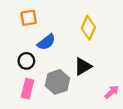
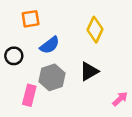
black circle: (26, 61) -> (14, 56), moved
gray hexagon: (57, 82) -> (52, 77), moved

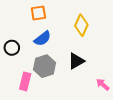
orange square: (31, 19) -> (38, 13), moved
pink arrow: (120, 99) -> (103, 85), turned -96

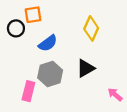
orange square: (38, 13) -> (33, 15), moved
black circle: (12, 48) -> (16, 28), moved

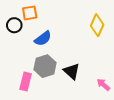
yellow diamond: (91, 28) -> (97, 25), moved
black triangle: (85, 68) -> (72, 71), moved, turned -48

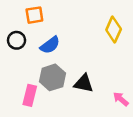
black circle: (14, 25) -> (17, 40), moved
black triangle: (72, 71) -> (84, 83), turned -30

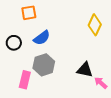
black circle: (17, 40) -> (14, 43), moved
black triangle: (84, 83) -> (85, 70), moved

